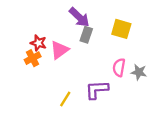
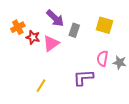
purple arrow: (79, 17) -> (55, 18), moved
orange cross: (33, 58) -> (18, 27), moved
yellow line: (65, 99) -> (41, 86), moved

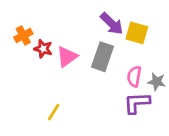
purple arrow: (55, 18) -> (112, 24), moved
gray rectangle: (74, 30) -> (103, 57), moved, size x1.5
purple L-shape: (83, 78) -> (137, 103), moved

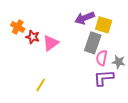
purple arrow: (112, 24) -> (85, 18), turned 114
orange cross: (23, 36) -> (18, 27), turned -32
gray rectangle: (103, 57) -> (93, 43), moved

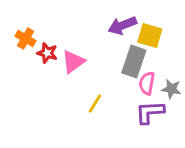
yellow line: (41, 85) -> (95, 103), moved

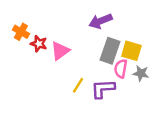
yellow square: (150, 36) -> (131, 51), moved
purple L-shape: (150, 112) -> (103, 89), moved

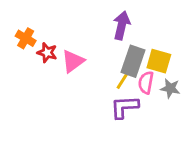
purple arrow: (101, 21) -> (122, 25), turned 125
yellow line: (78, 85) -> (123, 80), moved

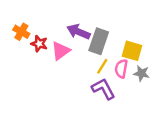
purple arrow: (122, 25) -> (78, 32), moved, turned -80
gray rectangle: (133, 61) -> (99, 41), moved
purple L-shape: (124, 107) -> (103, 89), turned 65

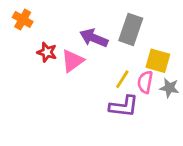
orange cross: (21, 32) -> (23, 19), moved
gray rectangle: (99, 41) -> (131, 29), moved
purple L-shape: (103, 89) -> (124, 106), turned 125

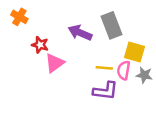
gray rectangle: (131, 29) -> (112, 25), turned -40
pink triangle: (73, 61) -> (55, 63), moved
yellow line: (122, 79) -> (104, 68), turned 63

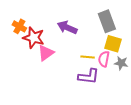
orange cross: (19, 17) -> (19, 26), moved
gray rectangle: (112, 25) -> (107, 21), moved
red star: (40, 45) -> (34, 38), size x1.5

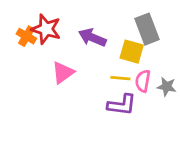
red star: (34, 38) -> (46, 29), moved
yellow square: (113, 44) -> (132, 52), moved

